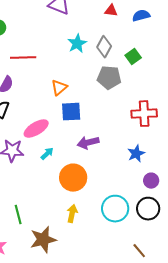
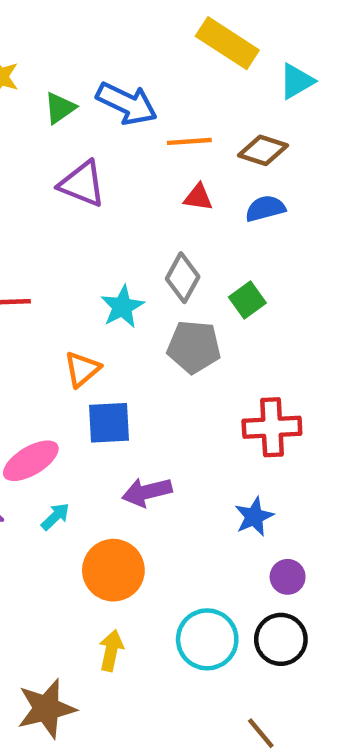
cyan star: (77, 44) -> (122, 307), moved

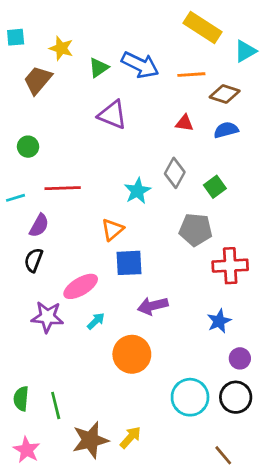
orange line: (189, 141) -> (191, 75), moved
gray pentagon: (194, 347) -> (196, 230), moved
yellow arrow: (111, 651) -> (130, 437), moved, turned 30

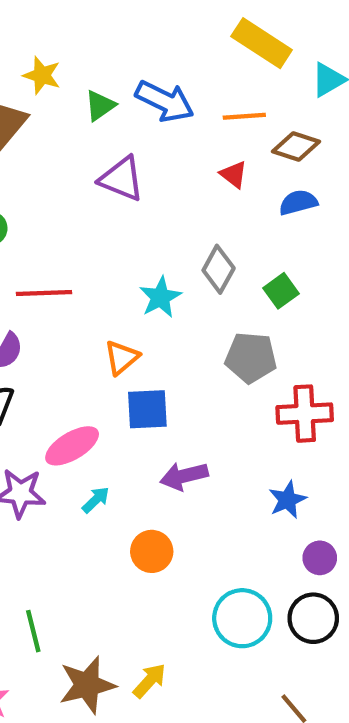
red triangle: (184, 123) -> (234, 174), moved, turned 30
orange circle: (132, 354) -> (152, 551), size x0.7

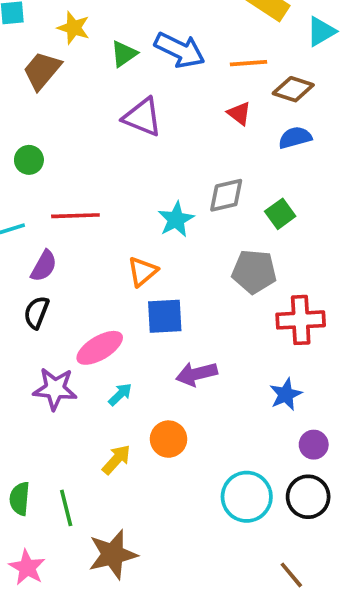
gray diamond: (219, 269) -> (226, 195), turned 48
yellow arrow: (150, 681) -> (116, 460), moved

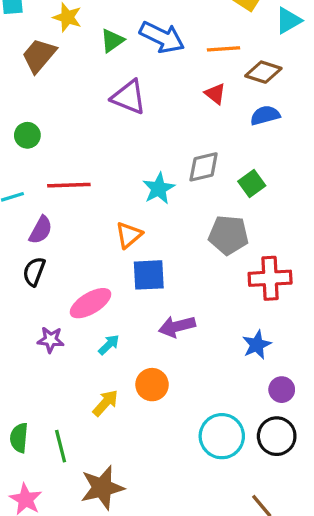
purple star: (55, 389) -> (51, 340), size x0.7

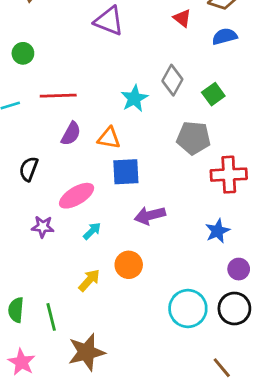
gray diamond: (204, 167) -> (172, 80), turned -48
purple semicircle: (41, 230) -> (71, 134), moved
orange triangle: (129, 235) -> (109, 138), turned 50

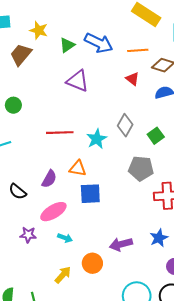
red line: (58, 96) -> (60, 133), moved
purple semicircle: (71, 134) -> (49, 179), moved
black semicircle: (29, 169) -> (18, 192), turned -72
purple arrow: (150, 215) -> (121, 244), moved
cyan arrow: (92, 231) -> (65, 238), turned 64

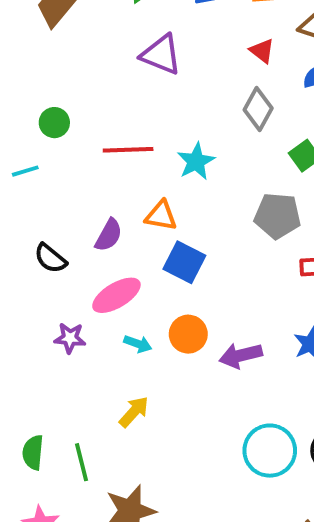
green circle: (13, 105) -> (54, 123), moved
gray diamond: (125, 125) -> (258, 109), moved
blue square: (90, 194) -> (184, 262), turned 30
orange circle: (92, 263) -> (188, 334), moved

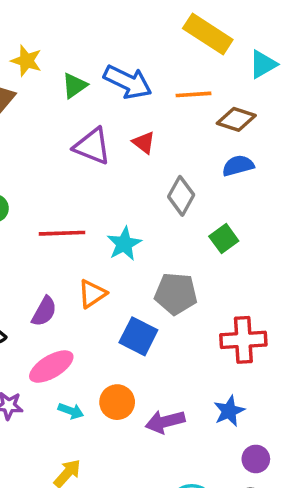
red triangle: (262, 51) -> (144, 142), moved
orange triangle: (161, 216) -> (92, 294), turned -44
gray pentagon: (278, 216) -> (176, 294), moved
blue square: (184, 262) -> (138, 336), moved

